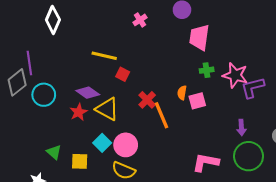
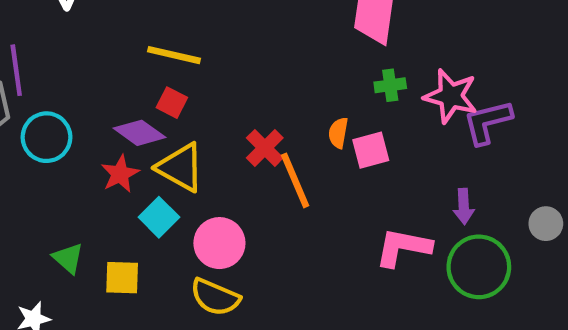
red square: (123, 74) -> (172, 103), moved
cyan square: (102, 143) -> (159, 217), moved
pink L-shape: (206, 162) -> (403, 247), moved

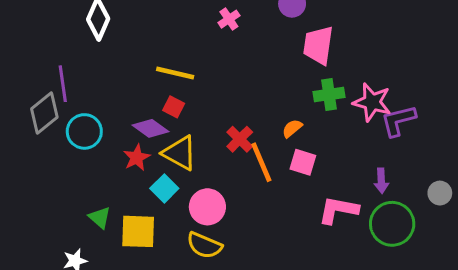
green cross: (390, 85) -> (329, 95), size x1.4
orange semicircle: (338, 133) -> (292, 128), turned 40
pink square: (371, 150) -> (303, 162), moved, turned 32
yellow square: (122, 278) -> (138, 231), size x1.4

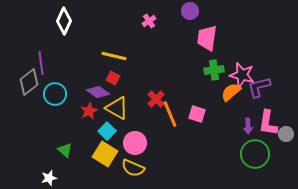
orange semicircle: (292, 128) -> (231, 92), moved, size x1.5
pink L-shape: (338, 210) -> (268, 123), moved, turned -92
yellow square: (138, 231) -> (105, 154), moved, turned 30

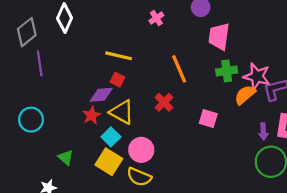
gray diamond: (29, 82) -> (27, 32), moved
purple diamond: (98, 92) -> (101, 95), turned -40
cyan circle: (55, 94) -> (31, 120), moved
orange line: (170, 114) -> (179, 69), moved

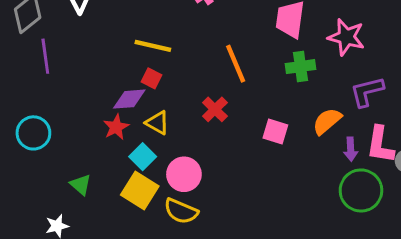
pink star: (257, 76) -> (346, 37), moved
orange semicircle: (245, 95) -> (327, 121), moved
yellow triangle: (122, 112) -> (157, 123), size x0.7

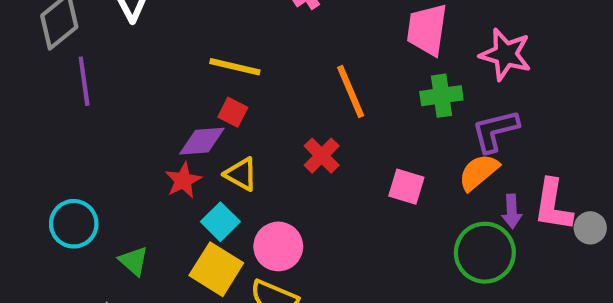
purple L-shape: (367, 92) -> (495, 131), moved
cyan circle: (33, 133) -> (74, 224), moved
green circle: (361, 190) -> (485, 253), moved

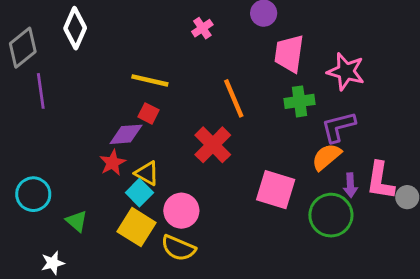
red cross: (322, 156) -> (213, 145), size x1.4
yellow triangle: (241, 174) -> (147, 173), moved
pink square: (406, 187) -> (276, 190), moved, size x1.5

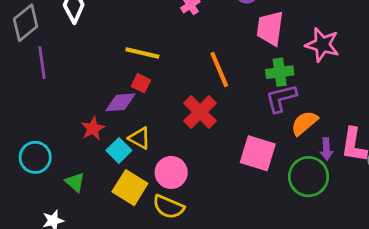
purple L-shape: (338, 127) -> (281, 98), moved
red star: (113, 163) -> (93, 129), moved
cyan square: (139, 193) -> (119, 150), moved

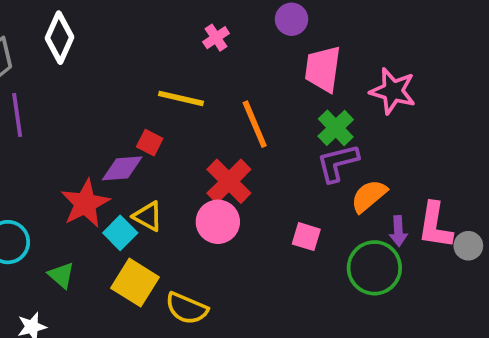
yellow line: (142, 53) -> (181, 98), moved
green cross: (280, 72) -> (336, 128), turned -36
red star: (93, 129) -> (85, 203), size x1.5
pink square: (258, 153) -> (306, 237), size x0.6
pink circle: (171, 172) -> (218, 222), moved

